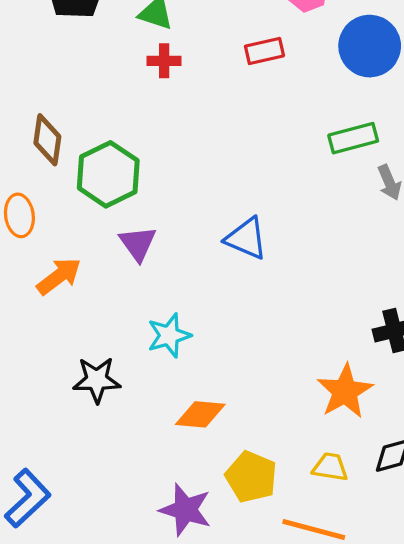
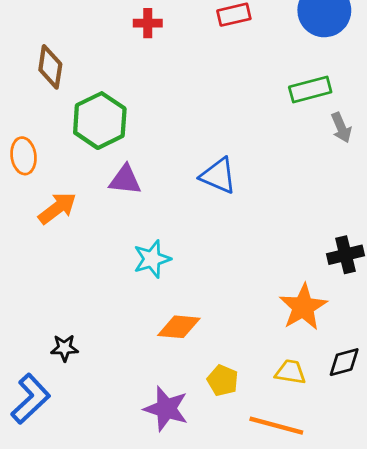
brown diamond: (47, 140) -> (50, 67), moved
purple triangle: (138, 243) -> (125, 180), turned -48
black star: (97, 380) -> (64, 348), moved, size x0.7
yellow pentagon: (251, 477) -> (223, 380), size x0.7

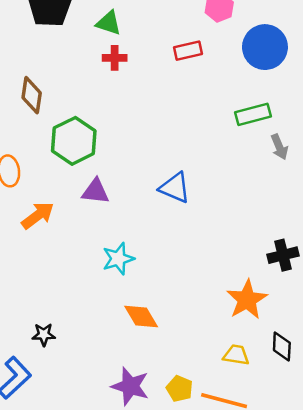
orange diamond: (179, 327) -> (141, 316), turned 54
black diamond: (344, 362) -> (282, 347), turned -72
yellow pentagon: (223, 380) -> (180, 389), moved

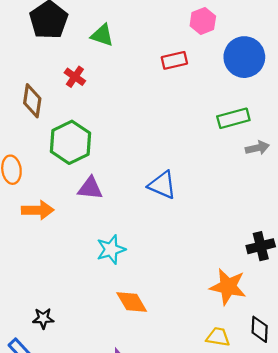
red cross: (115, 58) -> (75, 77), moved, turned 35
gray arrow: (279, 147) -> (257, 148), turned -80
orange arrow: (38, 215) -> (38, 210), turned 36
orange star: (247, 300) -> (228, 287), turned -30

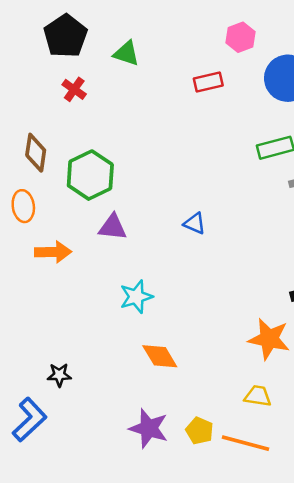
red cross: (75, 77) -> (74, 89), moved
brown diamond: (32, 101) -> (36, 153), moved
blue triangle: (162, 185) -> (195, 223), size x0.7

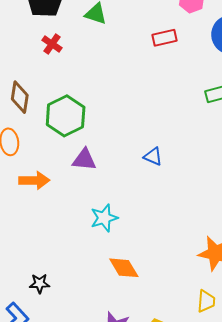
yellow trapezoid: (258, 396) -> (206, 301), turned 85

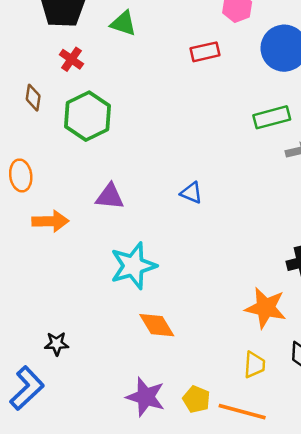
brown diamond: (20, 97) -> (33, 98), moved, size x0.7
green hexagon: (66, 116) -> (88, 116), moved
cyan star: (104, 218) -> (133, 266), size x1.4

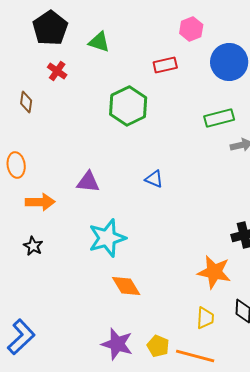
green hexagon: (88, 116) -> (128, 106), moved
black star: (57, 344) -> (33, 246), moved, turned 30

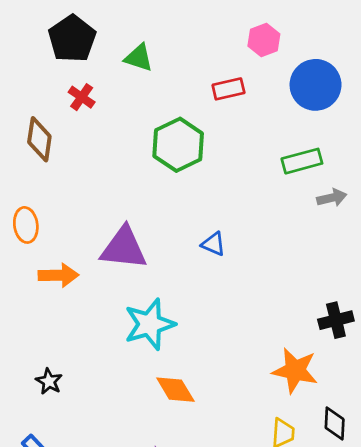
brown diamond: (26, 102) -> (39, 139), size x1.5
purple triangle: (88, 182) -> (124, 248), size x1.5
black star: (33, 246) -> (49, 381), moved

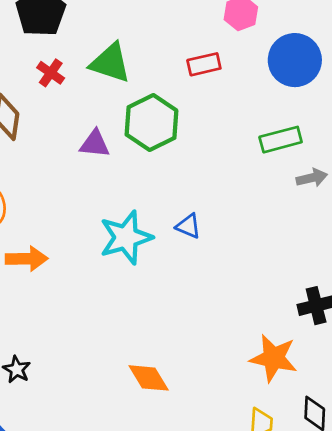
green triangle: (139, 58) -> (110, 63), moved, size x1.4
purple triangle: (124, 248) -> (95, 144), moved, size x0.6
cyan star: (150, 324) -> (126, 237), moved

